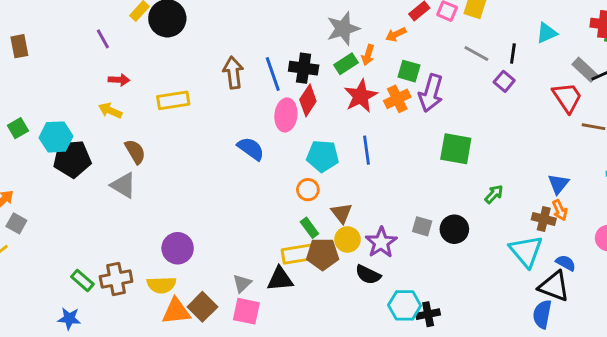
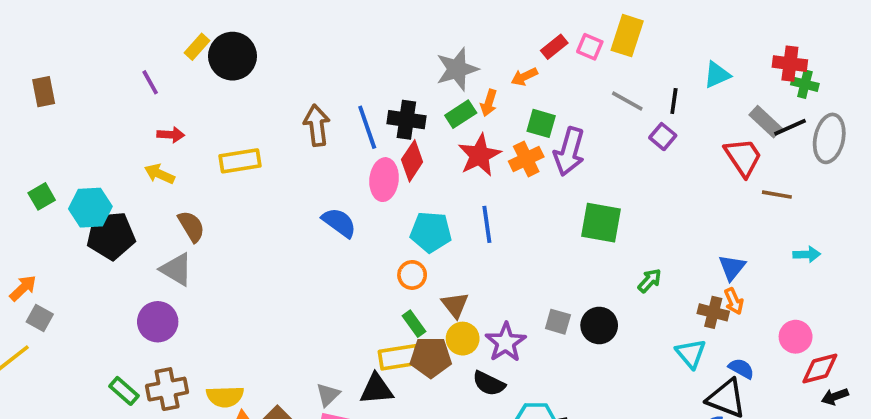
purple circle: (178, 248) -> (158, 322), moved
cyan triangle: (526, 251) -> (691, 354), size x0.7

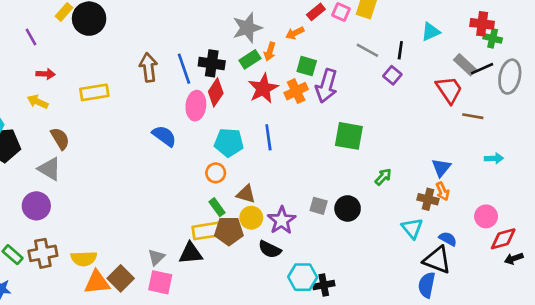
brown triangle: (455, 305) -> (246, 194), turned -36

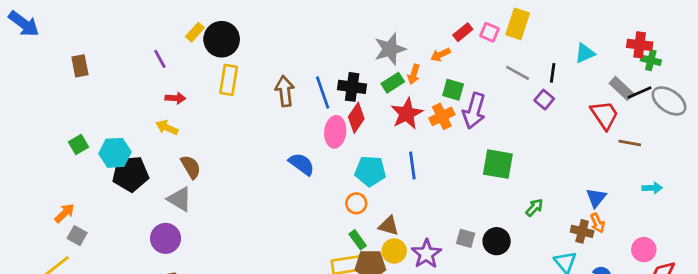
gray ellipse: (510, 77) -> (669, 101), turned -68
yellow rectangle: (94, 92) -> (229, 80), moved, turned -72

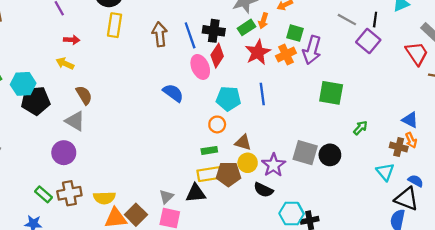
purple square: (544, 100) -> (368, 41), size x1.5
pink ellipse: (335, 132) -> (200, 67), turned -30
blue triangle: (596, 198) -> (410, 120), turned -42
gray square: (466, 238) -> (305, 153), size x1.6
green rectangle: (358, 240) -> (209, 150), moved, turned -63

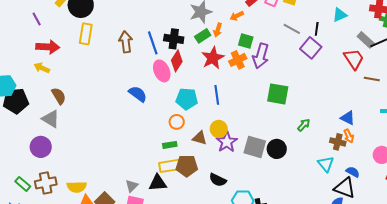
red arrow: (72, 40) -> (48, 47), size x1.6
yellow circle: (248, 163) -> (219, 129), moved
purple star: (274, 165) -> (227, 142), moved

